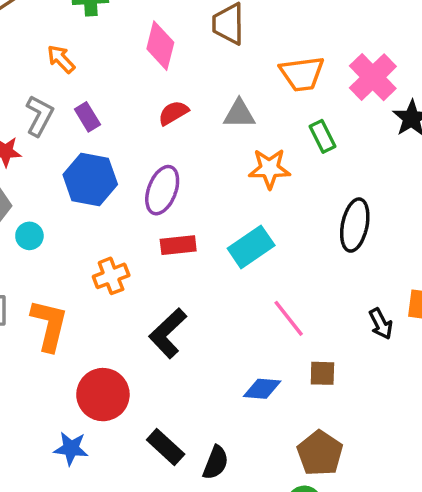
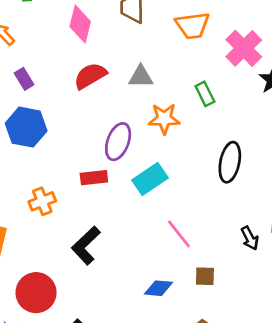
orange trapezoid: (302, 74) -> (192, 25), moved
red semicircle: (173, 113) -> (90, 76), size x1.4
purple ellipse: (162, 190) -> (118, 142), moved

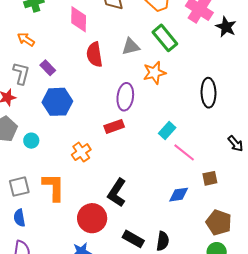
red semicircle: (90, 76) -> (94, 54), turned -55
green rectangle: (205, 94) -> (165, 38), moved, size x1.5
cyan rectangle: (150, 179) -> (167, 131), moved, size x0.7
black L-shape: (86, 245) -> (117, 193), moved

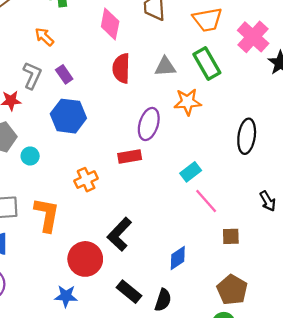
blue diamond: (179, 195) -> (178, 258), moved, turned -35

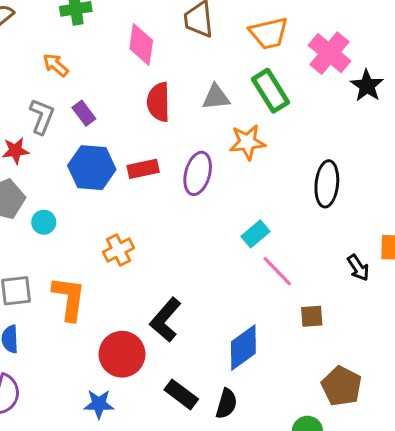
red rectangle: (130, 156) -> (143, 169), moved
blue diamond: (178, 258) -> (243, 348), size x1.4
brown pentagon: (232, 290) -> (342, 386), moved

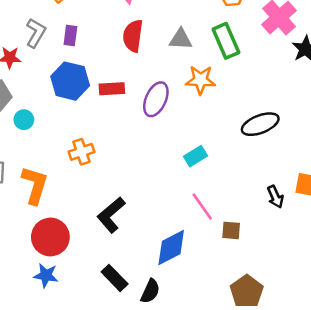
purple rectangle: (84, 113) -> (70, 36), turned 36
black ellipse: (327, 184) -> (260, 124), turned 54
pink line: (277, 271) -> (202, 207), moved
red circle: (122, 354) -> (50, 237), moved

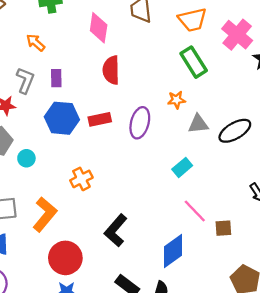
gray triangle: (181, 39) -> (198, 124), moved
orange star: (200, 80) -> (176, 100), size x0.7
orange L-shape: (35, 185) -> (45, 214), turned 32

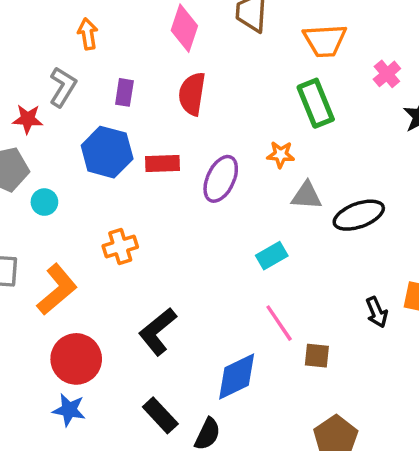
pink cross: (237, 35) -> (387, 74), size x0.6
orange arrow: (36, 43) -> (88, 34), turned 30
purple rectangle: (56, 78) -> (124, 92), moved

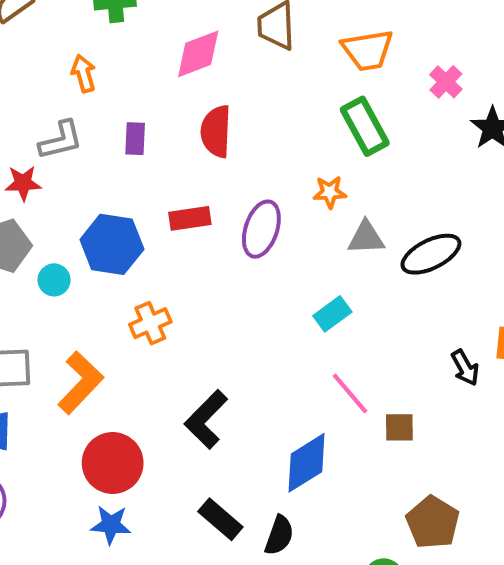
pink diamond: (184, 28) -> (198, 54), turned 57
gray L-shape: (63, 87) -> (61, 140), turned 51
blue hexagon: (107, 152) -> (112, 244), moved

